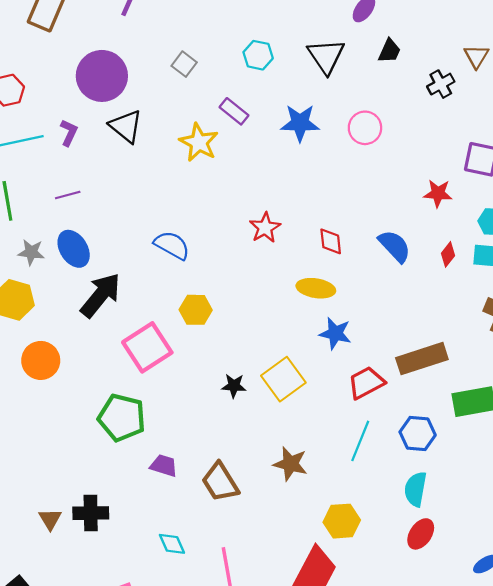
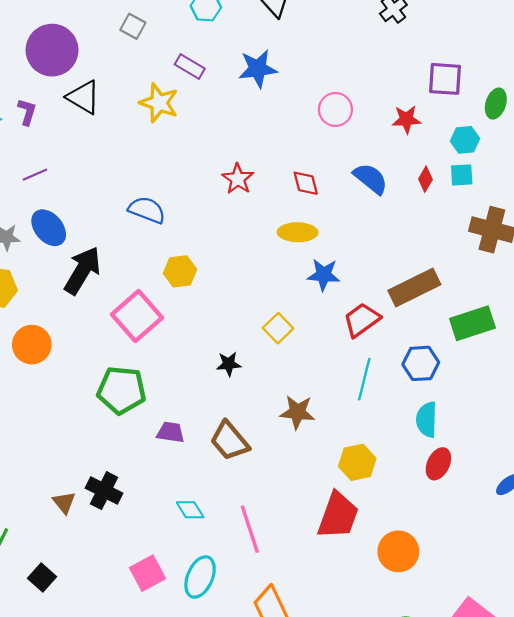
pink circle: (365, 128) -> (335, 109), moved
yellow square: (283, 379) -> (278, 328), size x0.7
black star: (234, 386) -> (229, 364), moved
black cross: (91, 513) -> (104, 491), turned 36

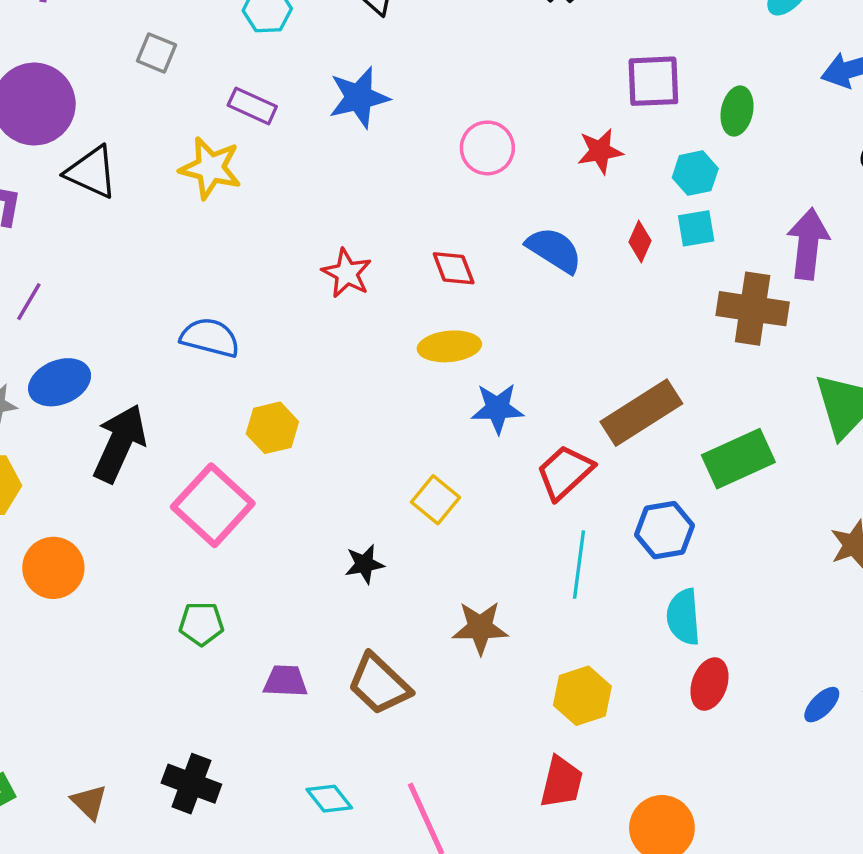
purple line: (35, 175) -> (29, 302), turned -30
blue ellipse: (49, 228) -> (60, 382), turned -66
green pentagon: (121, 390) -> (201, 624), size x0.6
brown triangle: (64, 503) -> (89, 802), moved
red trapezoid: (338, 515) -> (562, 782), size x0.7

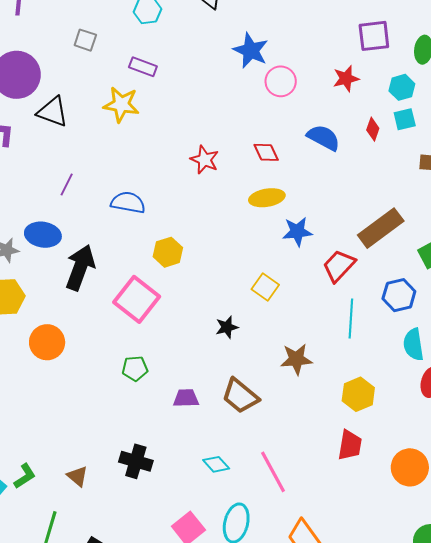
blue star: (359, 98) -> (251, 51), moved, turned -30
purple line: (29, 302) -> (67, 185), moved
blue ellipse: (60, 382) -> (43, 235), turned 36

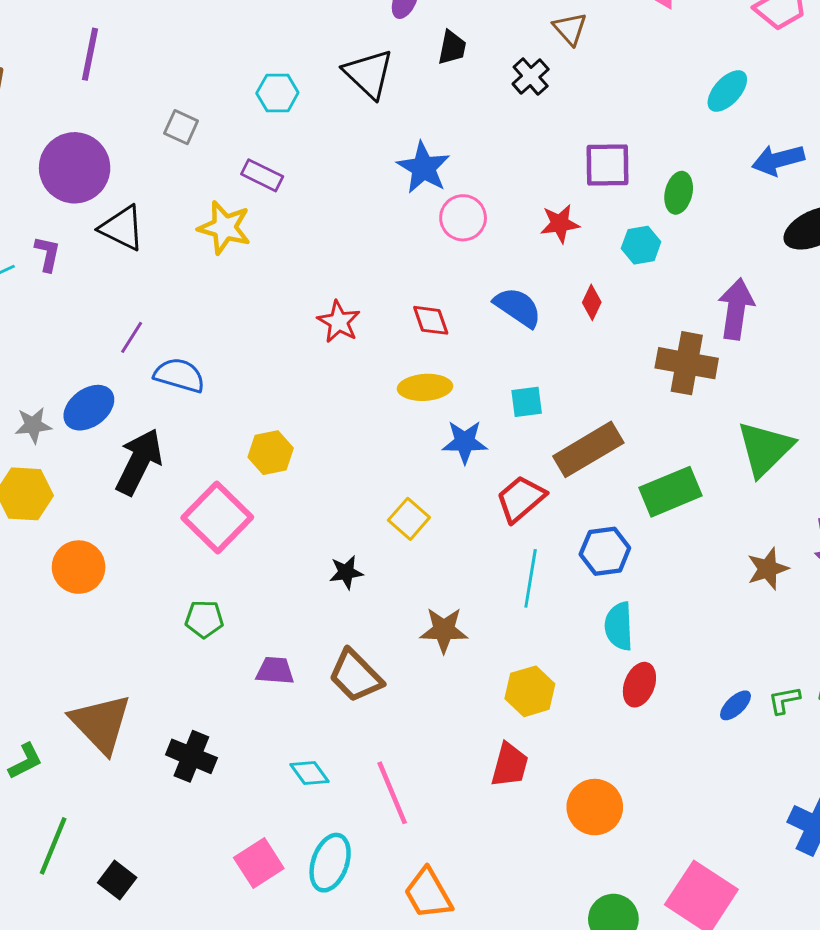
cyan square: (405, 119) -> (527, 402), moved
blue semicircle: (128, 203) -> (179, 375), moved
blue ellipse: (43, 235) -> (89, 408), turned -52
brown triangle: (77, 476) -> (101, 723), moved, size x2.0

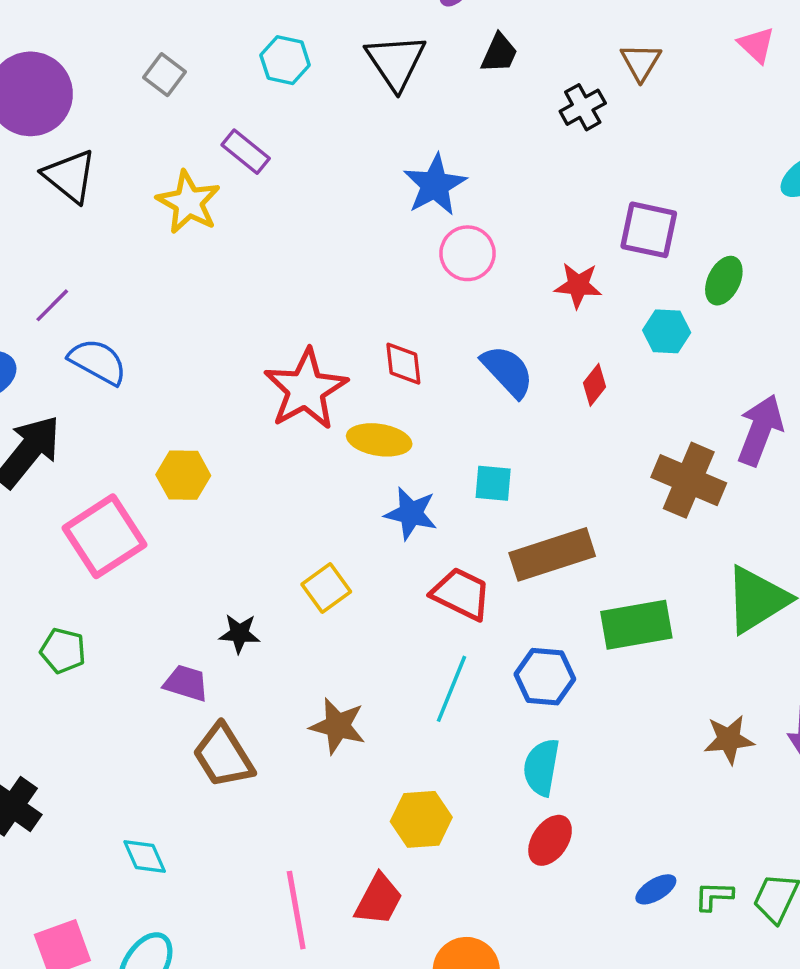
red star: (339, 322) -> (306, 389), moved, size x1.6
red trapezoid: (521, 499) -> (461, 594), turned 54
purple trapezoid: (275, 671) -> (186, 683), moved
pink line: (392, 793) -> (296, 910), moved

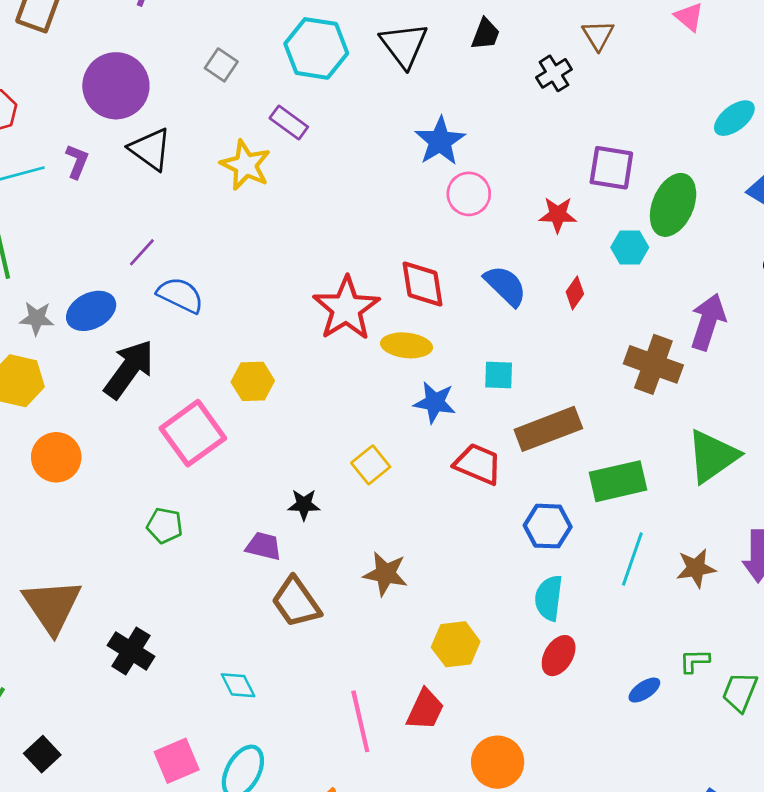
cyan hexagon: (285, 60) -> (316, 48), size x1.6
green ellipse: (724, 281) -> (673, 205), size x1.6
red diamond: (403, 364) -> (422, 284), size x1.4
cyan line: (452, 689) -> (632, 559), moved
green L-shape: (714, 896) -> (694, 661), moved

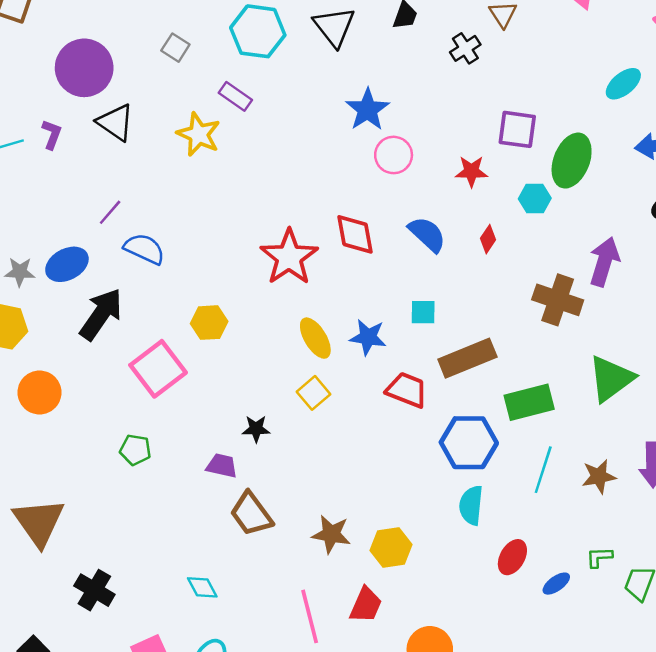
yellow ellipse: (407, 345) -> (315, 338), moved, turned 54
blue hexagon: (548, 526) -> (469, 443), size x1.4
brown star: (386, 574) -> (331, 534), moved
black cross: (131, 651) -> (94, 590), moved
red ellipse: (559, 656) -> (512, 557), moved

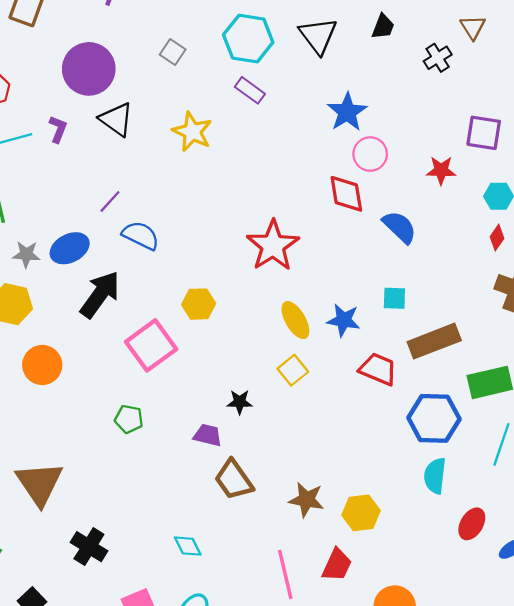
purple rectangle: (235, 96) -> (250, 90), moved
red diamond: (355, 234) -> (346, 194), moved
red diamond: (488, 239) -> (497, 238), moved

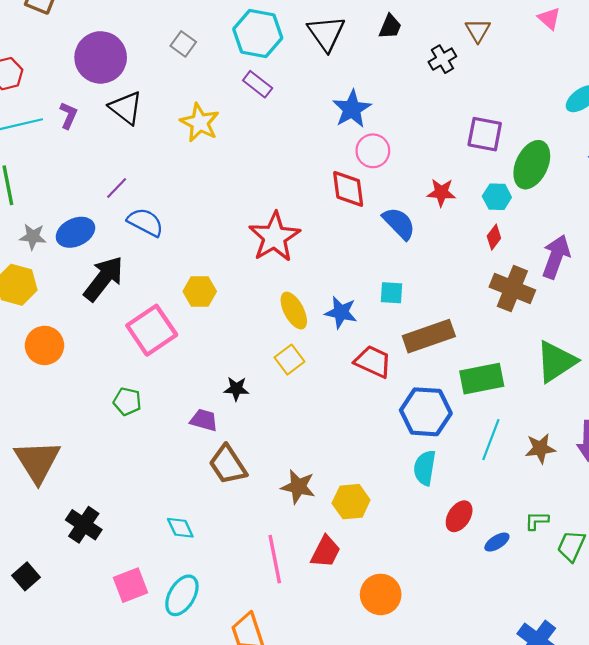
red star: (441, 170) -> (441, 192), moved

